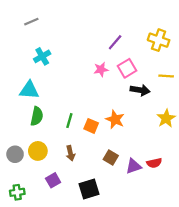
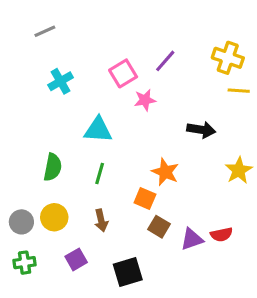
pink square: (127, 68) -> (123, 73), moved
yellow line: (166, 76) -> (239, 91), moved
cyan triangle: (29, 90) -> (98, 130), moved
orange square: (91, 126) -> (145, 199), moved
green cross: (17, 192) -> (25, 263), moved

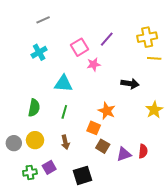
gray line: (45, 31) -> (43, 20), moved
yellow cross: (228, 58) -> (147, 37), turned -30
red semicircle: (222, 234) -> (143, 151), turned -72
green cross: (25, 263) -> (30, 172), moved

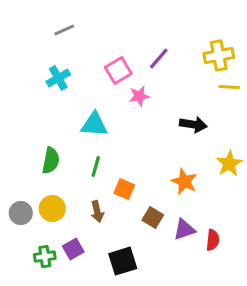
orange star: (107, 111) -> (184, 182), moved
orange square: (94, 128) -> (124, 189), moved
red semicircle: (143, 151) -> (213, 240), moved

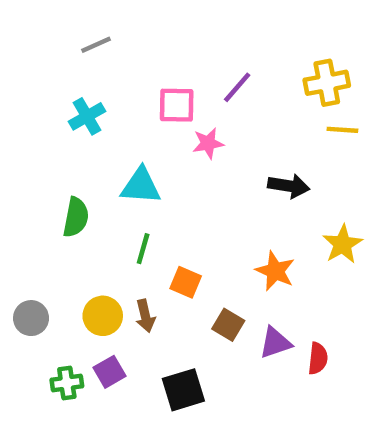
pink square: (118, 71) -> (177, 105), turned 32
green semicircle: (51, 161) -> (76, 217), moved
yellow circle: (52, 209) -> (103, 316), moved

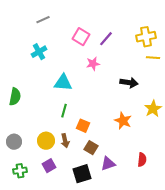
pink square: (177, 105) -> (81, 37), moved, turned 30
green semicircle: (76, 217) -> (15, 97), moved
brown square: (228, 325) -> (91, 148), moved
purple triangle: (275, 343) -> (108, 164), moved
green cross: (67, 383) -> (20, 171), moved

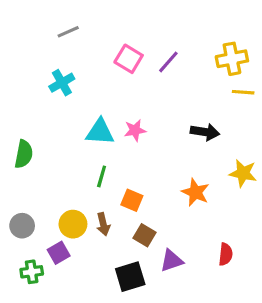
pink star: (93, 64) -> (135, 130), moved
yellow star: (153, 109) -> (243, 173), turned -30
purple square: (49, 166) -> (59, 253), moved

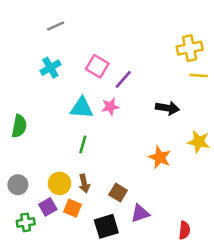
pink square: (129, 59) -> (97, 66), moved
purple line: (168, 62) -> (123, 79), moved
orange square: (132, 200) -> (73, 208), moved
red semicircle: (226, 254) -> (184, 230), moved

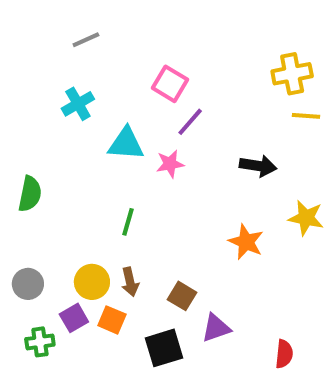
pink square: (97, 66) -> (170, 84), moved
cyan triangle: (82, 108) -> (126, 144), moved

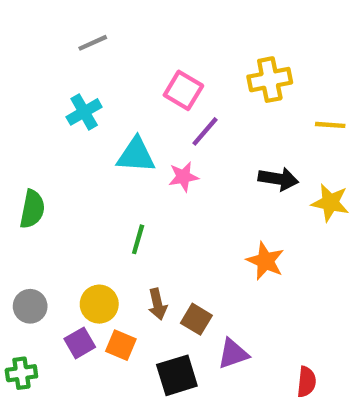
yellow cross: (292, 74) -> (270, 80), moved
yellow star: (306, 218) -> (330, 203), moved
brown arrow: (130, 282) -> (157, 304), moved
green cross: (40, 342) -> (21, 373), moved

